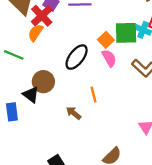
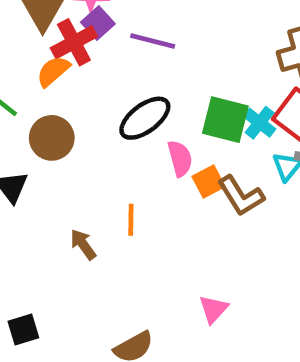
orange square: (106, 40) -> (209, 181), moved
black ellipse: (77, 57) -> (145, 118), moved
brown circle: (43, 82) -> (52, 138), moved

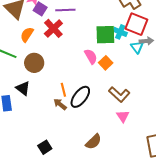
red cross: (74, 42) -> (53, 28), moved
black ellipse: (145, 118) -> (80, 97), moved
brown L-shape: (241, 196) -> (119, 94), moved
orange line: (131, 220) -> (63, 90), moved

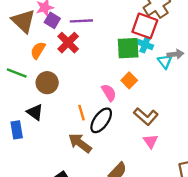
red square: (136, 24) -> (145, 26), moved
pink semicircle: (91, 56) -> (109, 93), moved
brown arrow: (60, 104) -> (80, 143), moved, size x1.5

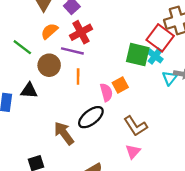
purple line: (81, 21) -> (72, 51), moved
orange square: (129, 80) -> (120, 85), moved
black triangle: (35, 112) -> (29, 90), turned -48
orange line: (82, 113) -> (78, 76), moved

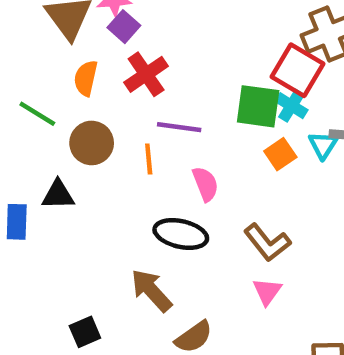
orange semicircle: (49, 31) -> (86, 78), turned -30
purple line: (72, 51) -> (179, 127), moved
orange square: (120, 85) -> (280, 154), moved
black ellipse: (91, 117) -> (181, 234), turned 56
brown arrow: (64, 133) -> (151, 290), moved

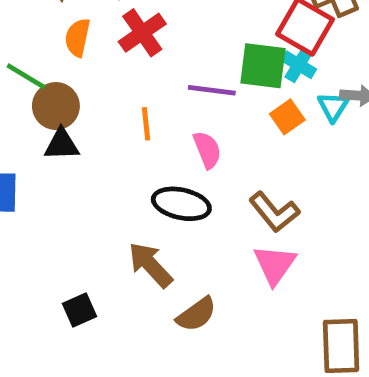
purple line: (179, 127) -> (212, 90), moved
brown circle: (92, 143) -> (56, 106), moved
black triangle: (58, 195) -> (62, 144), moved
pink triangle: (267, 291) -> (275, 265), size x1.4

